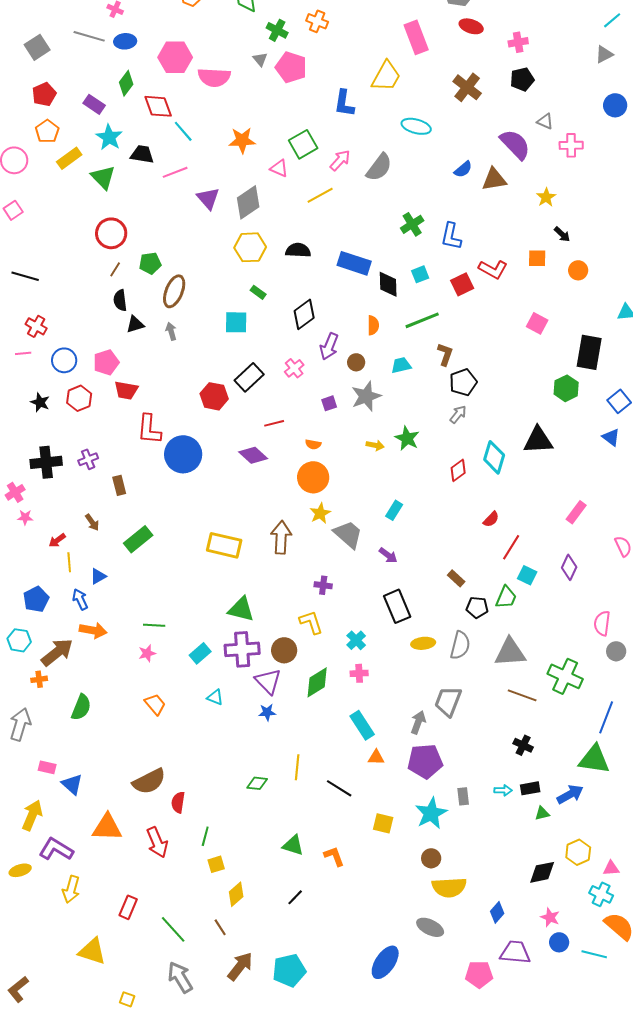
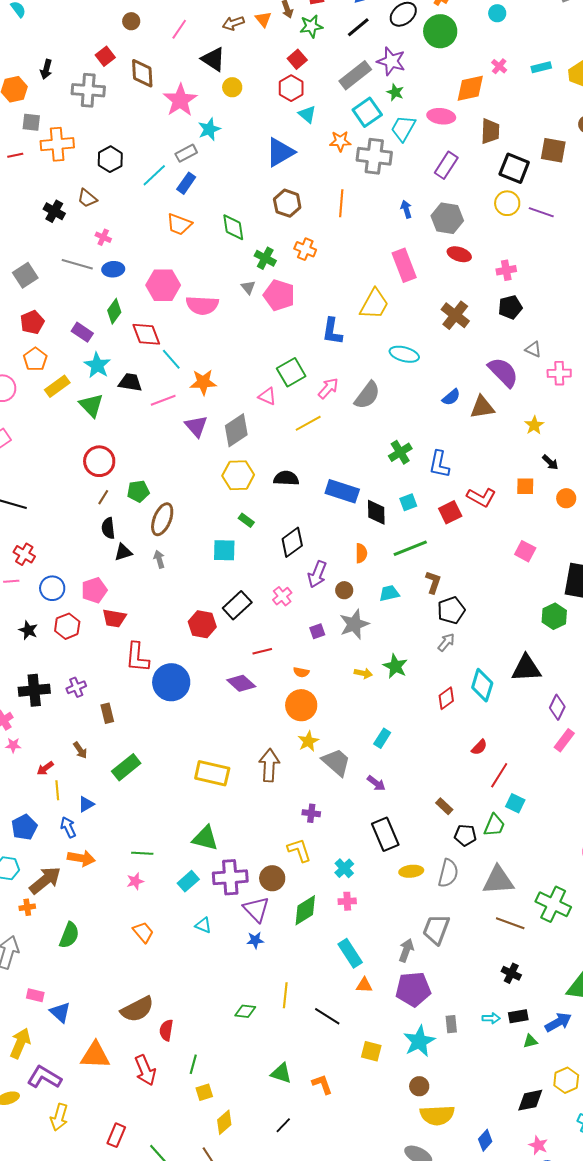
orange star: (242, 140) -> (203, 382), moved
purple diamond: (569, 567) -> (557, 707), moved
green triangle: (241, 609) -> (205, 838), moved

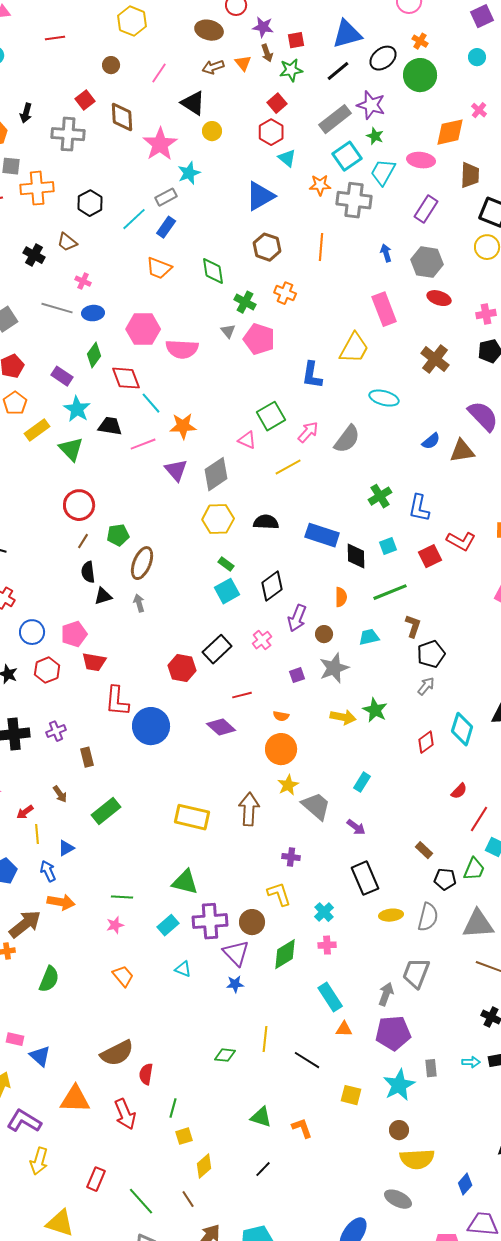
cyan square: (224, 550) -> (227, 591), moved, turned -30
yellow arrow: (363, 673) -> (343, 717), size x1.4

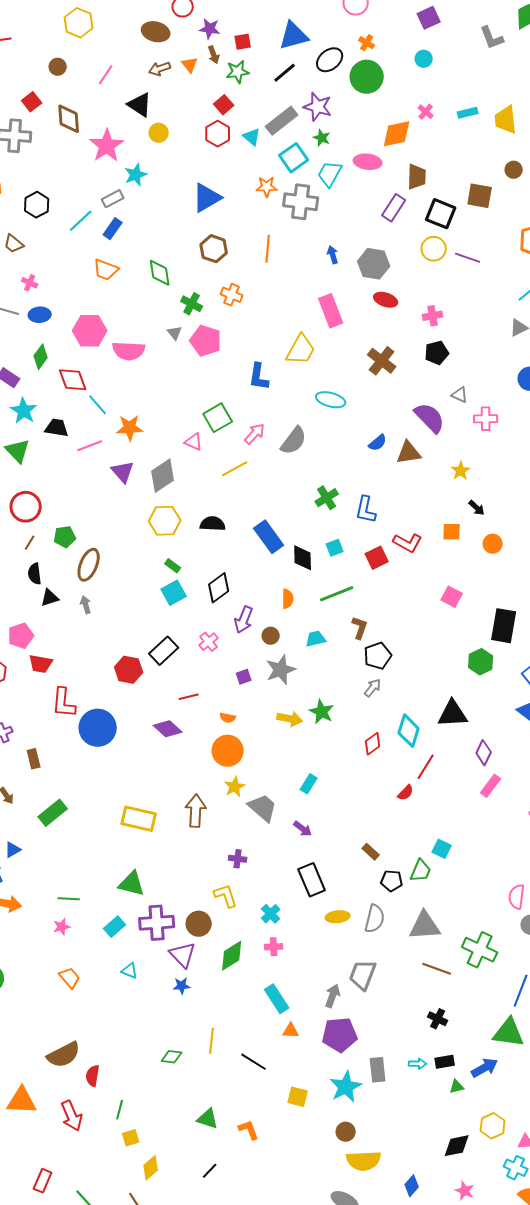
cyan triangle: (287, 158) -> (252, 137), moved
purple rectangle: (426, 209) -> (394, 208), moved
blue rectangle: (322, 535) -> (269, 537), turned 36
red line: (479, 819) -> (426, 767), moved
gray rectangle: (431, 1068) -> (378, 1070), size x1.4

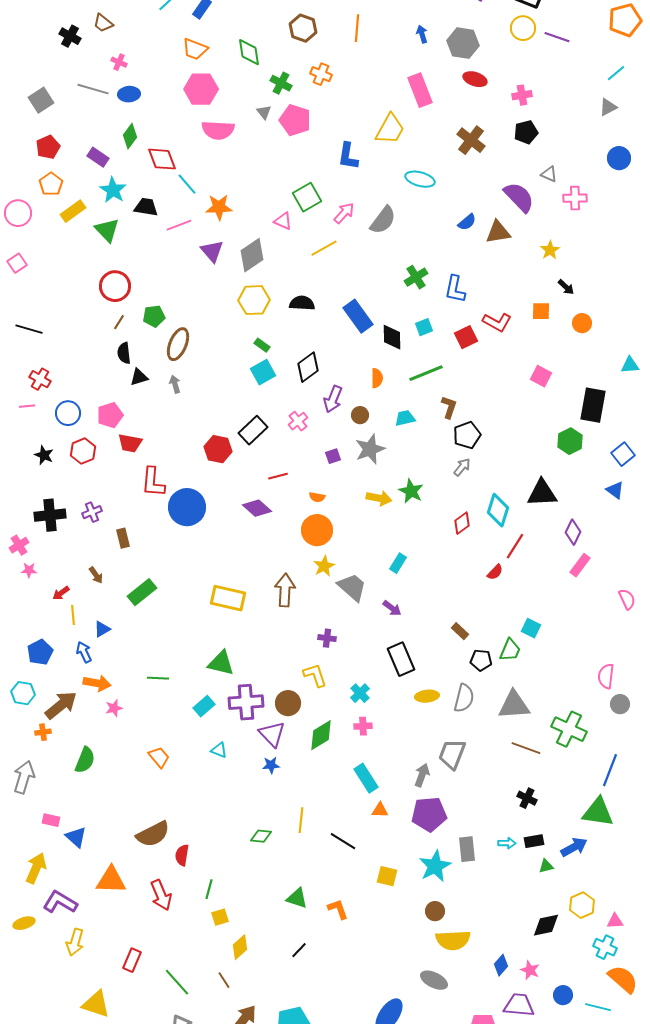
pink hexagon: (90, 331) -> (201, 89), moved
pink star: (62, 927) -> (114, 708), moved
pink star: (465, 1191) -> (530, 970), moved

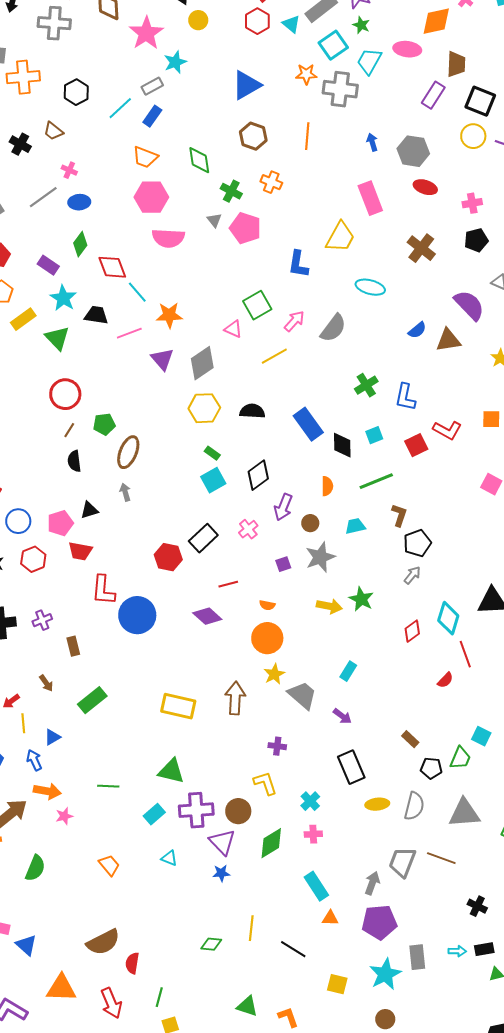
gray line: (93, 89) -> (43, 197), turned -52
black triangle: (139, 377) -> (89, 510), moved
red line: (515, 546) -> (465, 654), turned -52
brown line: (526, 748) -> (441, 858), moved

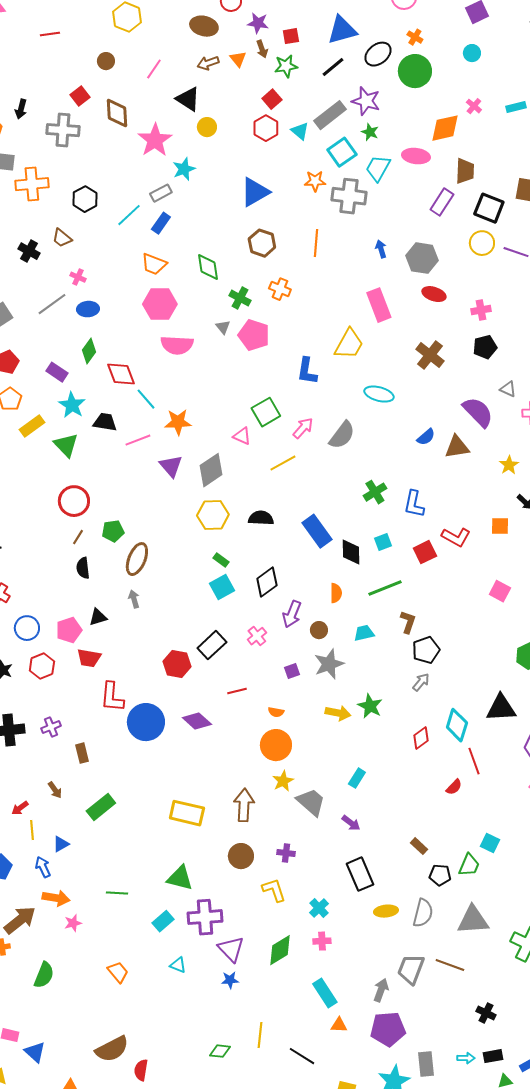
purple diamond: (207, 616) -> (197, 721), moved
brown circle: (238, 811) -> (241, 856), moved

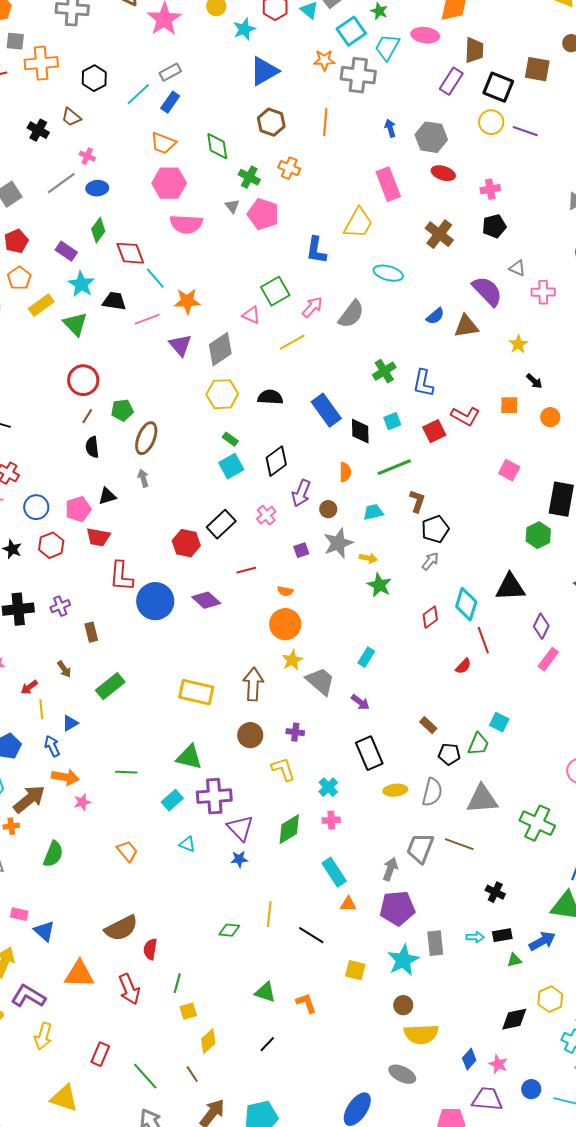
cyan star: (184, 169) -> (244, 29), moved
yellow arrow: (338, 713) -> (368, 558), moved, size x0.7

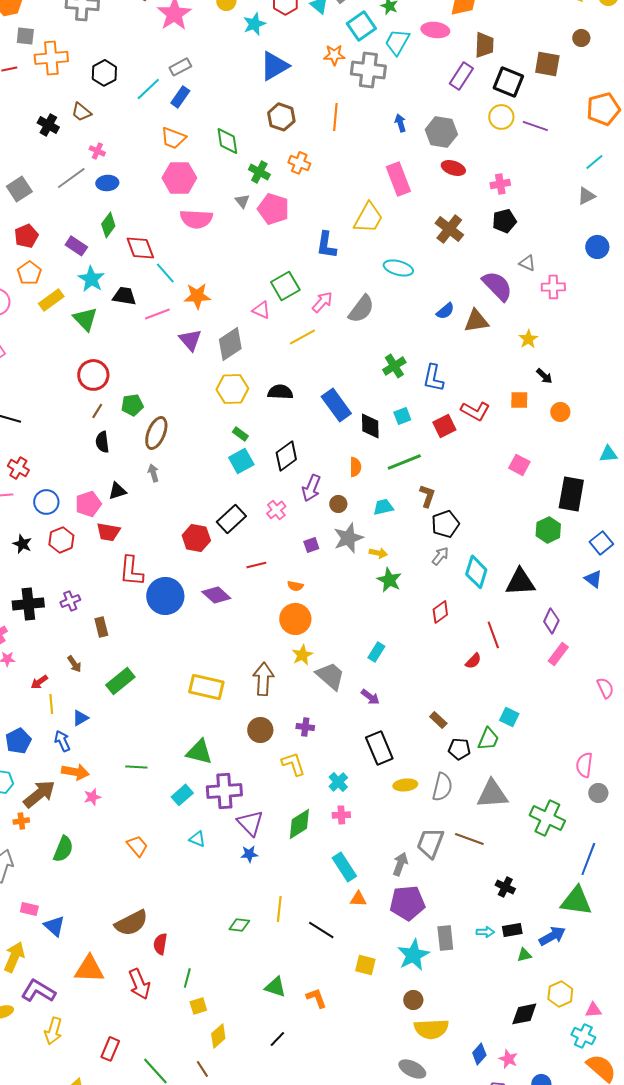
cyan diamond: (466, 604) -> (476, 572), moved

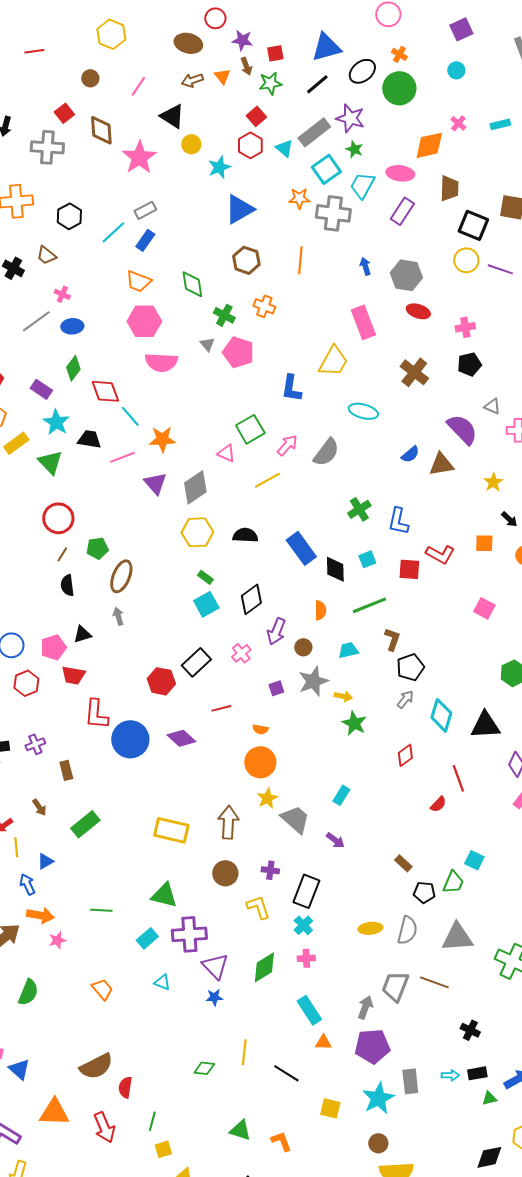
purple rectangle: (461, 76) -> (402, 211), moved
red square: (444, 426) -> (409, 569), turned 30
black rectangle: (379, 748) -> (306, 891), moved, turned 44

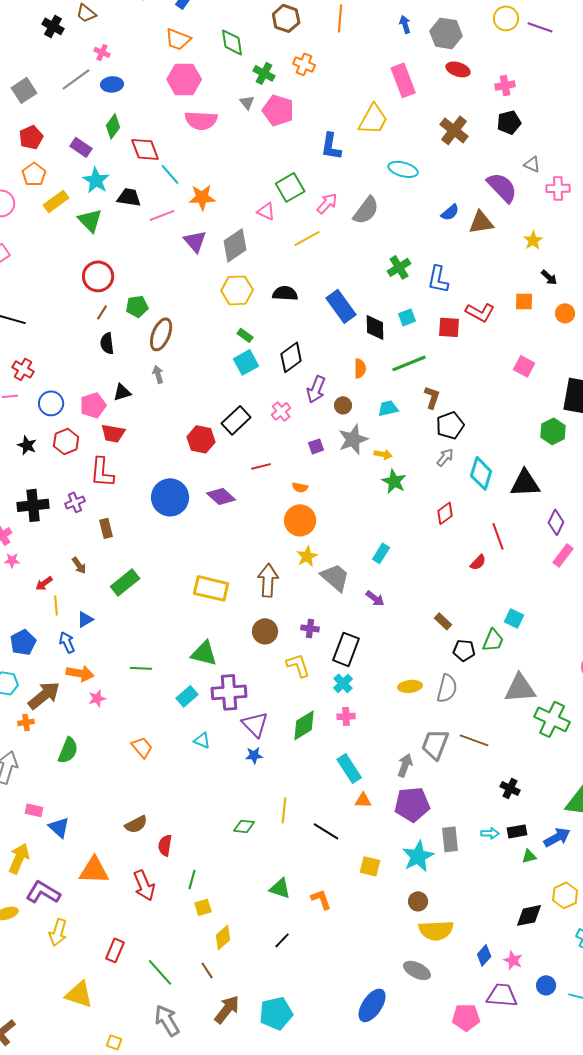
red L-shape: (96, 714) -> (102, 472), moved
gray triangle: (457, 937) -> (520, 688), moved
brown semicircle: (96, 1066) -> (136, 824), size x0.7

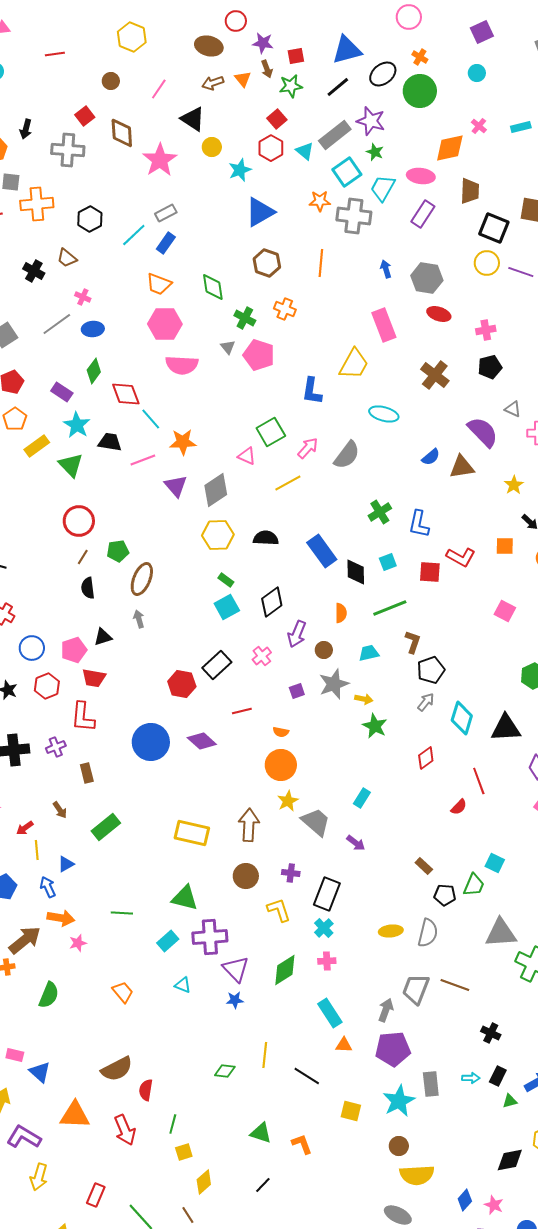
brown semicircle: (136, 824) -> (117, 1069), size x1.4
black rectangle: (517, 831) -> (498, 1076), turned -54

